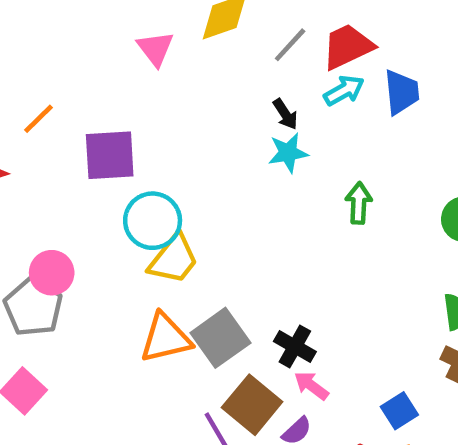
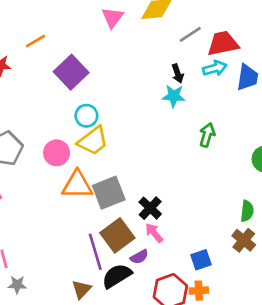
purple square: (110, 155) -> (71, 72), turned 36
cyan circle: (153, 221) -> (86, 116), size x0.7
pink circle: (52, 273) -> (57, 153), moved

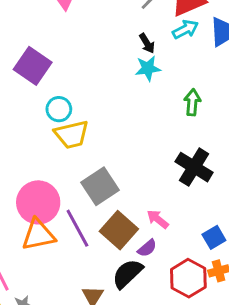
yellow trapezoid: (93, 141) -> (72, 134), turned 36
pink circle: (57, 153) -> (38, 202), moved, size x1.5
orange triangle: (77, 185) -> (38, 235), moved
black cross: (150, 208) -> (194, 167), moved, size x1.4
purple line: (95, 252) -> (77, 228), moved

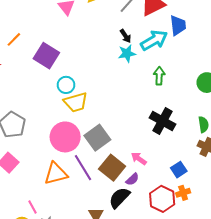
cyan arrow: (185, 29) -> (154, 40), moved, size x1.5
pink circle: (38, 202) -> (65, 137), moved

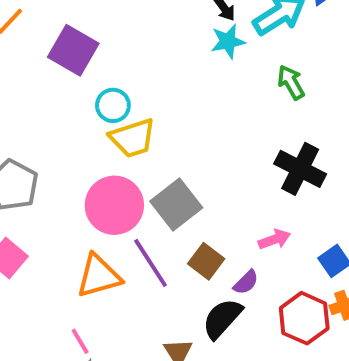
green arrow: (159, 76) -> (291, 82), turned -30
pink arrow: (139, 159) -> (274, 239), moved, turned 126
brown square: (112, 168) -> (206, 261), size x0.7
pink line: (33, 207) -> (80, 341), moved

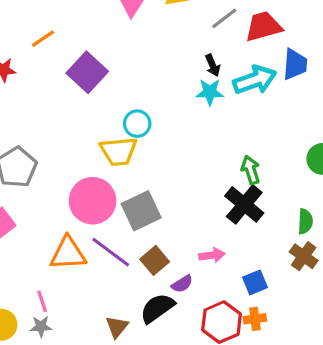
green arrow: (291, 82) -> (251, 170), moved
cyan circle: (113, 105) -> (137, 124), moved
purple line: (150, 263) -> (111, 252), turned -33

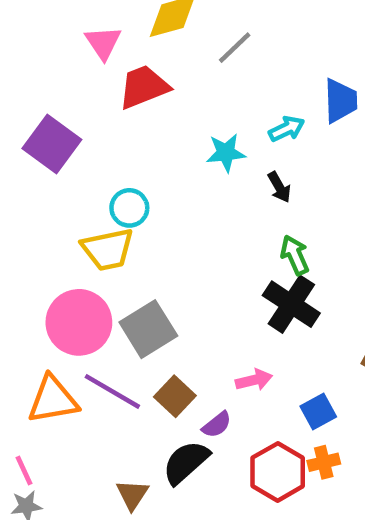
red trapezoid: (263, 26) -> (144, 87), moved
black arrow: (213, 65) -> (279, 187), moved
cyan arrow: (255, 80) -> (287, 129), size x0.6

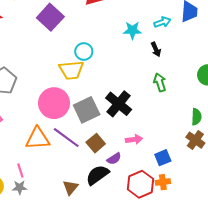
black cross: (291, 304) -> (119, 104), moved

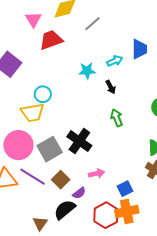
orange cross: (163, 182) -> (127, 212), size x1.6

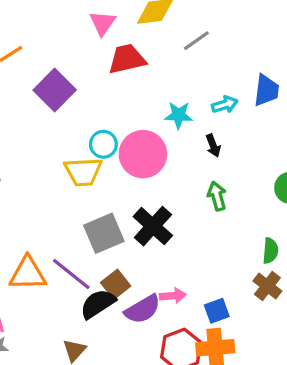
pink circle: (18, 145) -> (143, 154), moved
pink arrow: (96, 173) -> (173, 296), moved
purple semicircle: (79, 193) -> (143, 309), size x1.6
black semicircle: (65, 210) -> (98, 304), moved

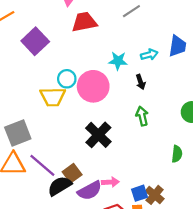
gray square: (104, 233) -> (18, 133), moved
brown cross: (267, 286) -> (155, 195), moved

